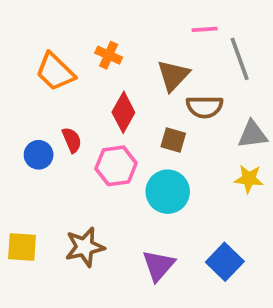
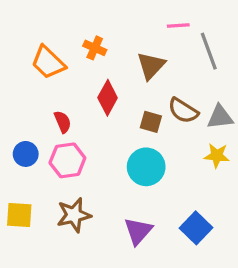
brown semicircle: (205, 107) -> (183, 111), moved, turned 32
blue circle: (39, 155) -> (26, 154), moved
pink hexagon: (116, 166) -> (67, 160), moved

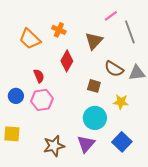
pink line: (178, 25) -> (111, 16), turned -32
brown square: (151, 122) -> (94, 86), moved
yellow star: (217, 156) -> (121, 102), moved
cyan circle: (146, 167) -> (95, 118), moved
brown star: (74, 215) -> (54, 146), moved

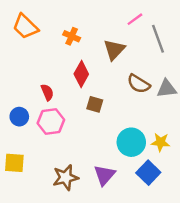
orange trapezoid: (30, 39) -> (25, 27), moved
brown square: (94, 86) -> (95, 104), moved
yellow star: (121, 102) -> (160, 142), moved
cyan circle: (95, 118) -> (131, 142), moved

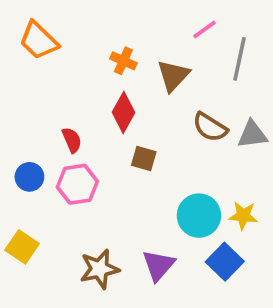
orange cross: (72, 36) -> (123, 61), moved
gray line: (158, 39) -> (239, 59), turned 32
yellow square: (14, 163) -> (22, 247), turned 30

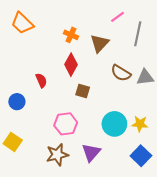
pink hexagon: (77, 184) -> (66, 124), moved
blue square: (225, 262) -> (141, 156), moved

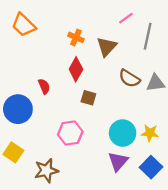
blue circle: (17, 102) -> (18, 109), size x1.6
purple triangle: (91, 153) -> (118, 161), moved
brown star: (57, 155) -> (46, 171), moved

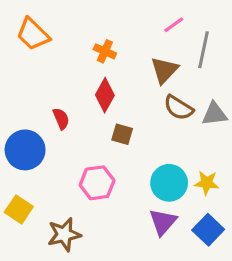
brown triangle: (107, 47) -> (164, 70), moved

